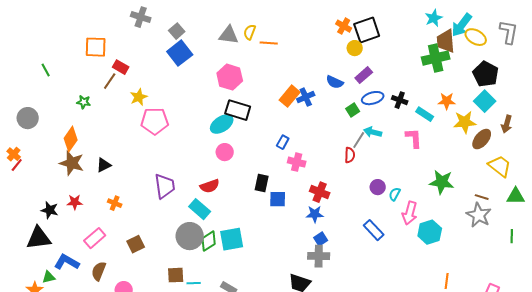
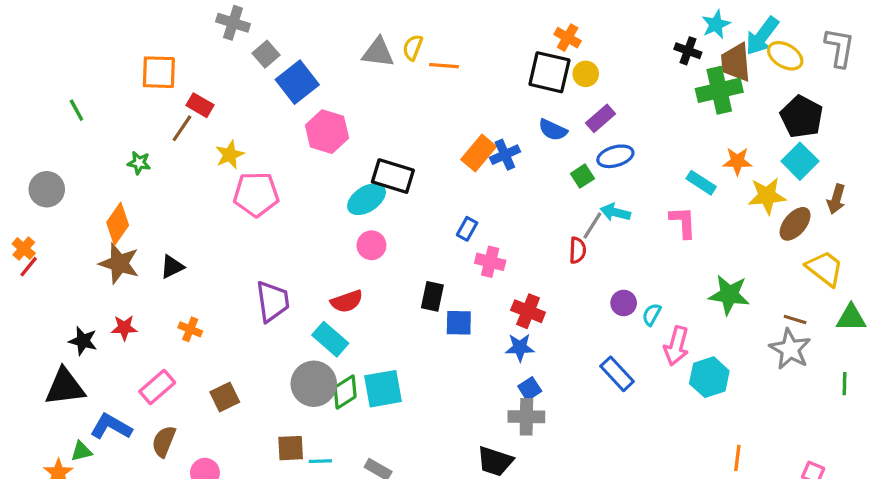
black square: (367, 30) -> (549, 72), moved, turned 32
gray square: (177, 31) -> (266, 54), moved
pink hexagon: (230, 77) -> (327, 132), moved
black cross: (400, 100) -> (688, 51), moved

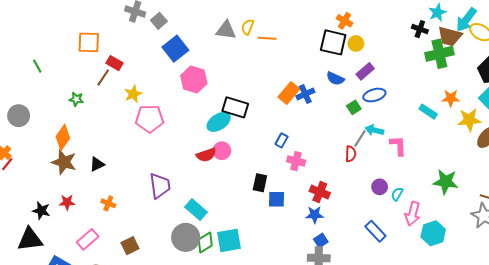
gray square: (266, 54) -> (159, 21), moved
brown trapezoid: (736, 62) -> (450, 36), turned -70
pink L-shape: (683, 222) -> (398, 146), moved
red semicircle: (347, 301) -> (206, 155), moved

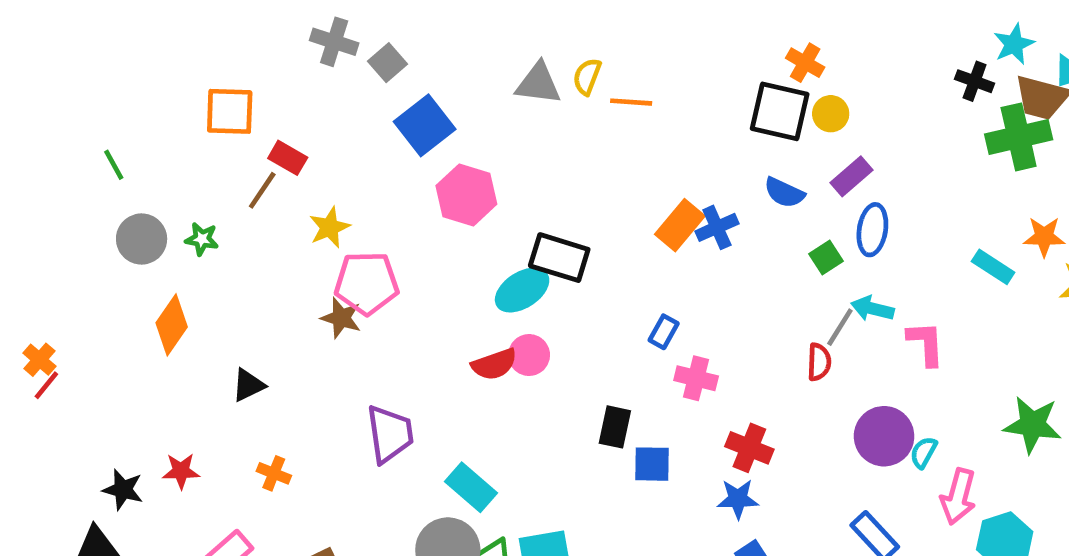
blue ellipse: (374, 95) -> (872, 230), turned -65
gray circle: (19, 116) -> (142, 239), moved
brown star: (64, 162) -> (341, 318), moved, size x0.7
purple circle: (380, 187) -> (884, 436), size x1.6

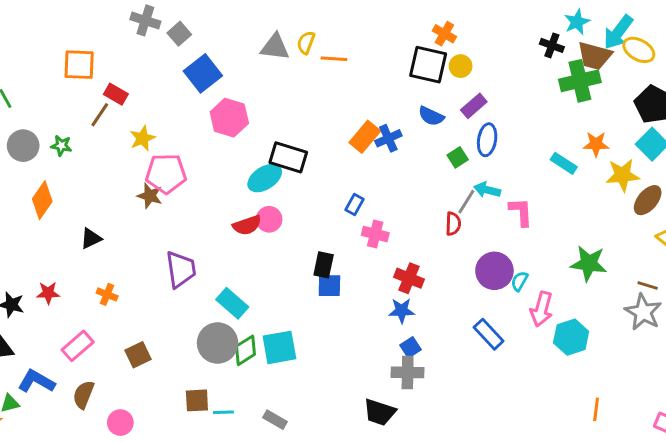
blue square: (652, 464) -> (329, 286), moved

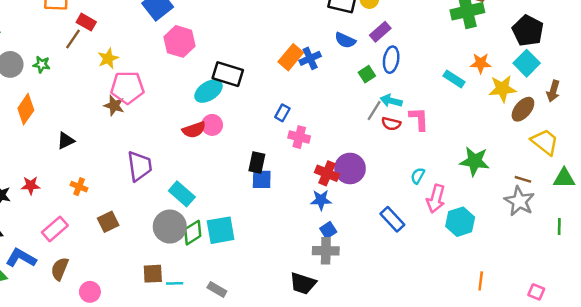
red semicircle: (453, 224) -> (391, 124), moved, turned 102
purple circle: (494, 271) -> (350, 168), moved
brown square: (138, 355) -> (108, 222), moved

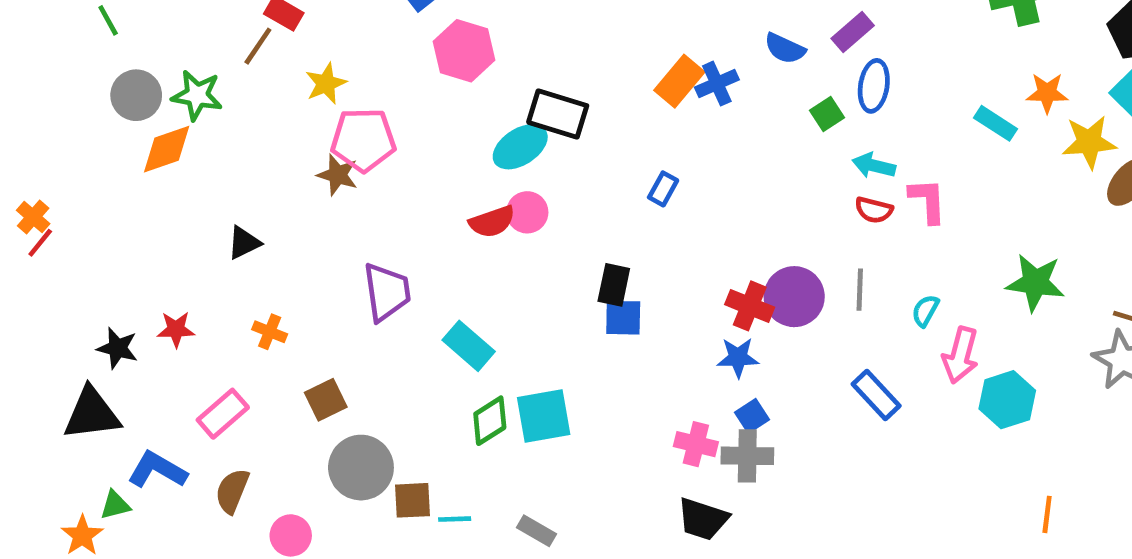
green star: (42, 64) -> (197, 95), size x1.5
orange diamond: (26, 109) -> (167, 149), moved, turned 36
gray line: (374, 110) -> (860, 290), moved, turned -30
pink cross: (299, 137) -> (696, 444), moved
gray circle: (170, 227) -> (361, 468), moved

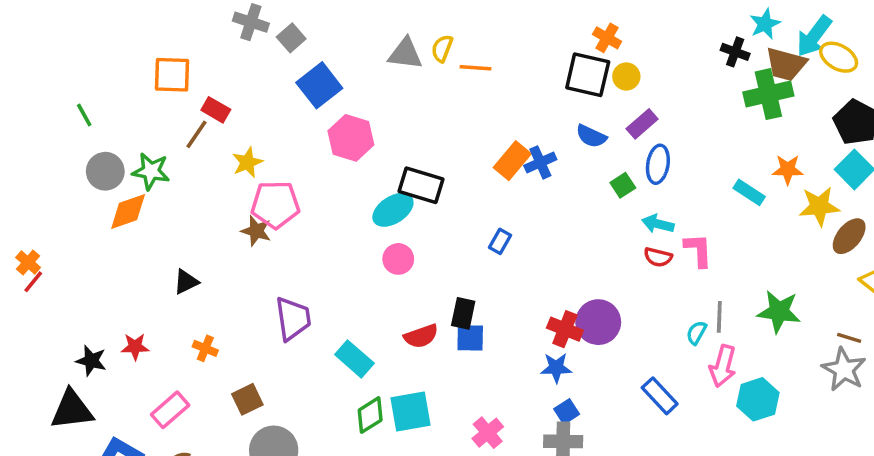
red semicircle: (492, 222) -> (421, 336), moved
gray line: (860, 290) -> (719, 317), moved
pink cross: (696, 444) -> (488, 433), moved, turned 36

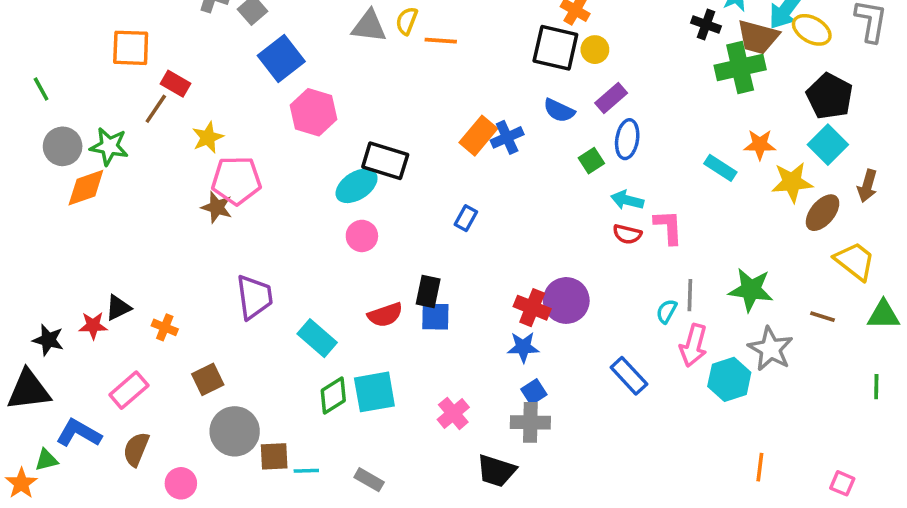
black triangle: (186, 282) -> (118, 308), moved
gray star: (844, 369) -> (771, 349), moved

